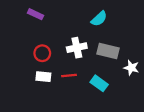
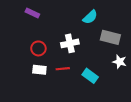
gray rectangle: (108, 51) -> (110, 37), moved

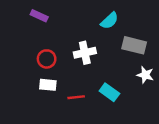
red line: (63, 69) -> (76, 97), moved

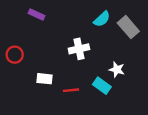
gray rectangle: (134, 45) -> (128, 27), moved, turned 35
red circle: (47, 59) -> (15, 55), moved
white star: (145, 75) -> (117, 70), moved

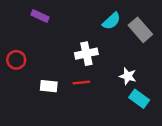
cyan rectangle: (102, 86) -> (139, 99), moved
red line: (71, 90) -> (81, 82), moved

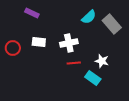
red line: (81, 82) -> (74, 63), moved
white rectangle: (49, 86) -> (39, 42), moved
cyan rectangle: (139, 99) -> (93, 78), moved

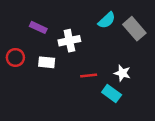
purple rectangle: (32, 13) -> (38, 27), moved
white rectangle: (39, 42) -> (47, 62), moved
white cross: (69, 43) -> (69, 41), moved

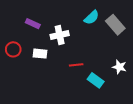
white star: (122, 73) -> (119, 67), moved

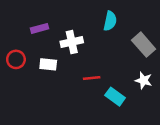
cyan semicircle: (92, 17) -> (110, 21), turned -35
purple rectangle: (33, 24) -> (39, 28), turned -40
gray rectangle: (115, 25) -> (144, 45), moved

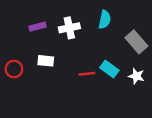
white cross: (72, 42) -> (69, 28), moved
red circle: (16, 59) -> (14, 69), moved
cyan rectangle: (115, 97) -> (109, 69), moved

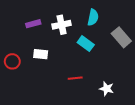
cyan rectangle: (109, 69) -> (86, 44), moved
red line: (87, 74) -> (75, 78), moved
white star: (136, 76) -> (107, 89), moved

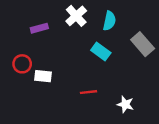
white cross: (62, 25) -> (76, 16), moved, turned -30
white rectangle: (41, 54) -> (43, 76), moved
red circle: (12, 61) -> (22, 64), moved

